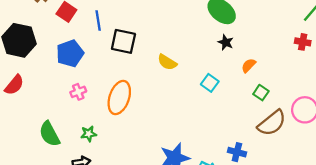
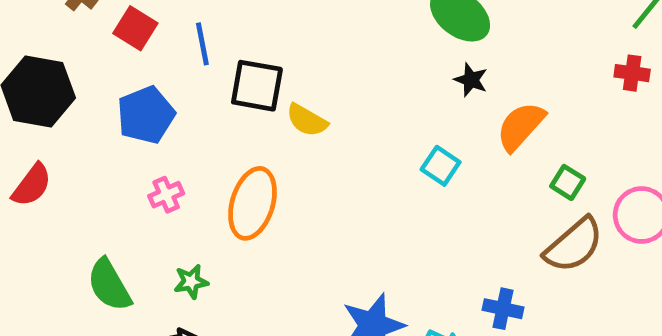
yellow semicircle: (167, 62) -> (307, 120), moved
orange semicircle: (249, 65) -> (521, 126), size x1.6
green square: (261, 93) -> (568, 182), moved

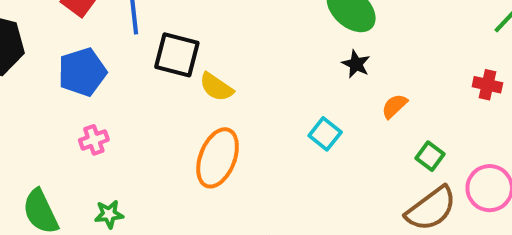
red cross: (632, 73) -> (487, 85), moved
orange semicircle: (521, 126) -> (394, 106), size x0.6
orange ellipse: (252, 203) -> (218, 158), moved

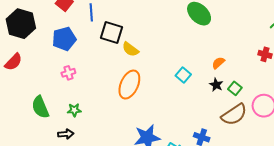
black star: (356, 64) -> (216, 85), moved

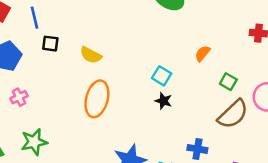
black square: (112, 32) -> (50, 44), moved, size x0.6
black star: (216, 85) -> (164, 101), moved
green star: (74, 110) -> (34, 142), size x1.5

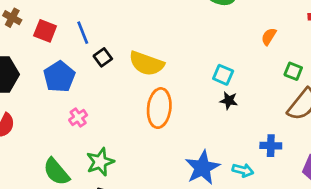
black square: (50, 44) -> (103, 57), turned -36
orange semicircle: (202, 53) -> (269, 37), moved
yellow semicircle: (91, 55) -> (147, 63), size x1.5

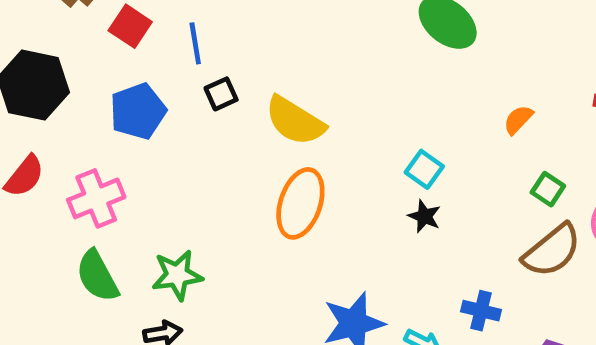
pink cross: (78, 117) -> (96, 198), moved, size x1.6

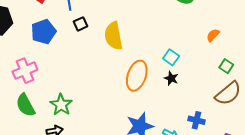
yellow semicircle: (295, 121) -> (113, 36), turned 48
orange ellipse: (300, 203) -> (137, 76), moved
green star: (177, 275) -> (61, 105), turned -30

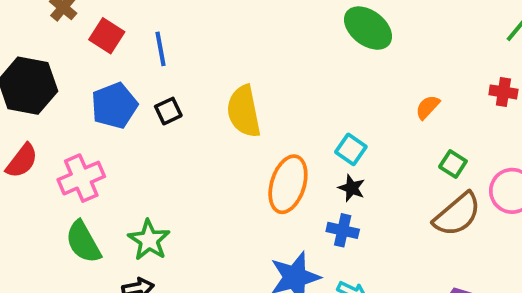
black square: (80, 24) -> (168, 111), moved
blue cross: (197, 120) -> (343, 230), moved

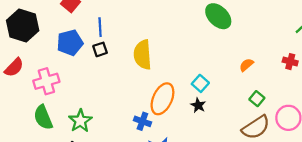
blue line: (160, 49) -> (100, 27), moved
blue cross: (343, 230) -> (142, 121), moved

